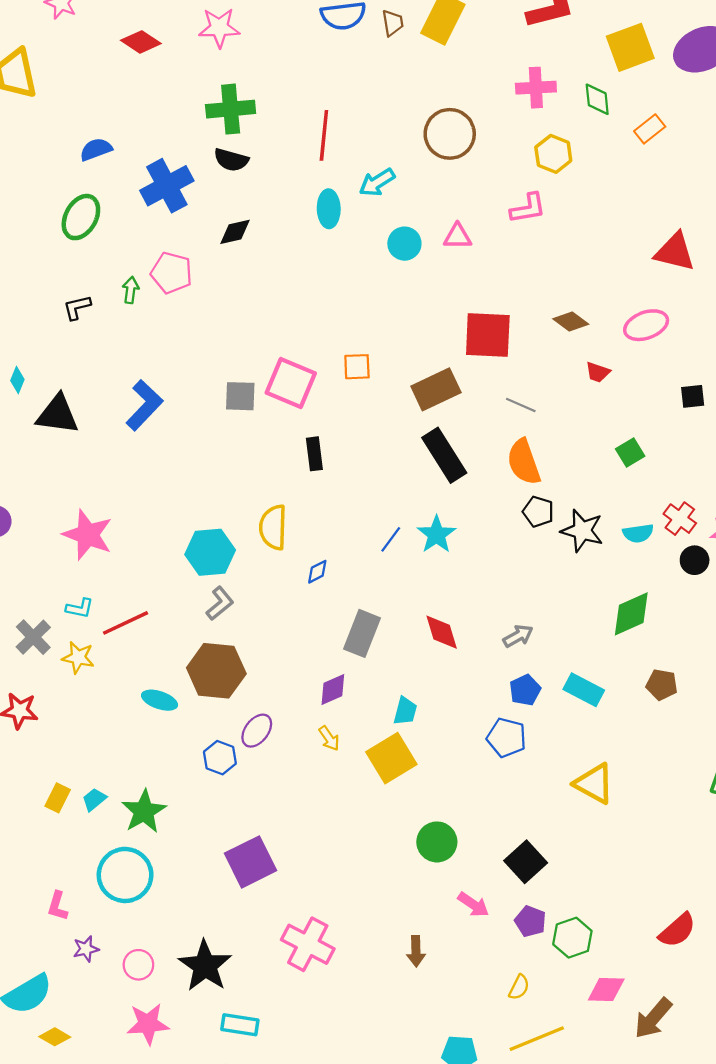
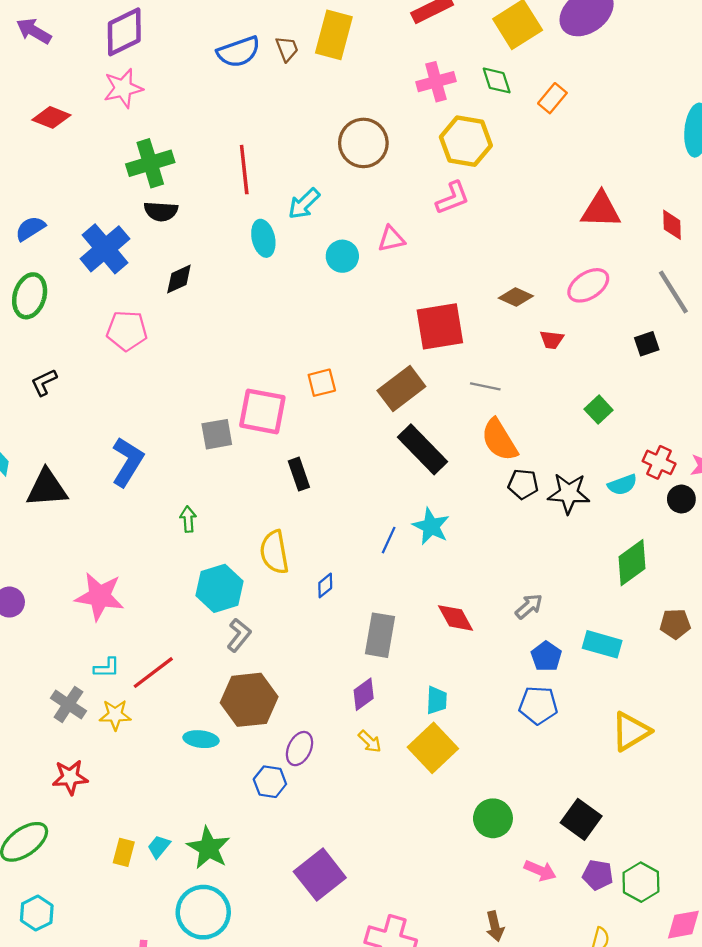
yellow hexagon: (553, 154) -> (466, 141), size x1.4
green arrow: (131, 290) -> (188, 519), moved
yellow triangle: (594, 784) -> (631, 731), turned -48

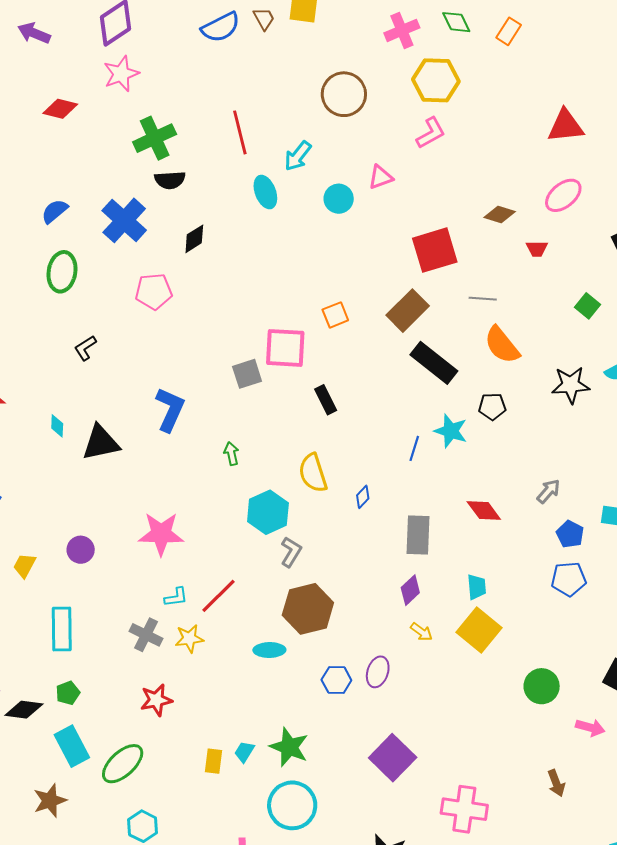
black pentagon: (523, 484) -> (492, 407), moved
purple ellipse: (300, 749) -> (378, 672), moved

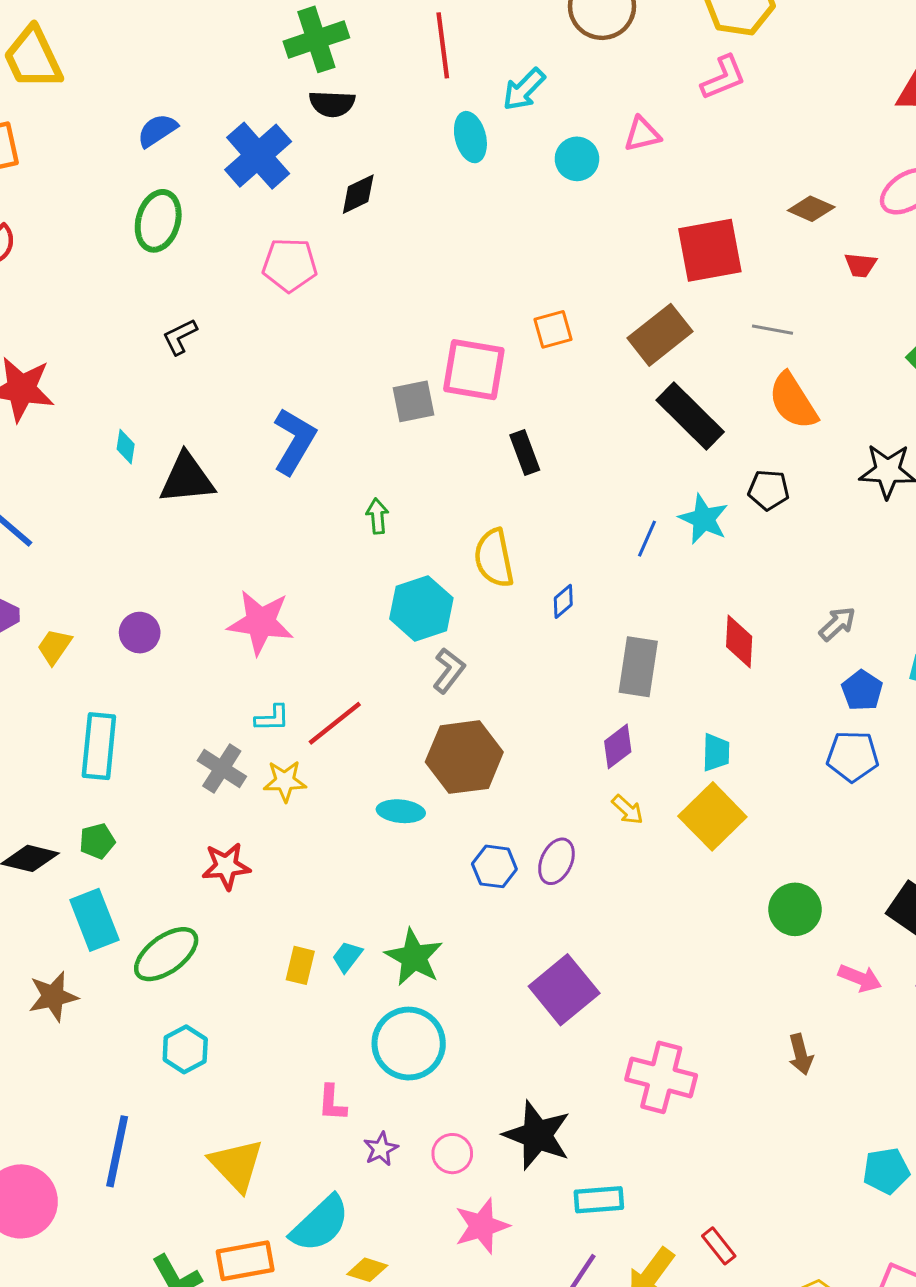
red diamond: (484, 510) -> (739, 641), turned 33

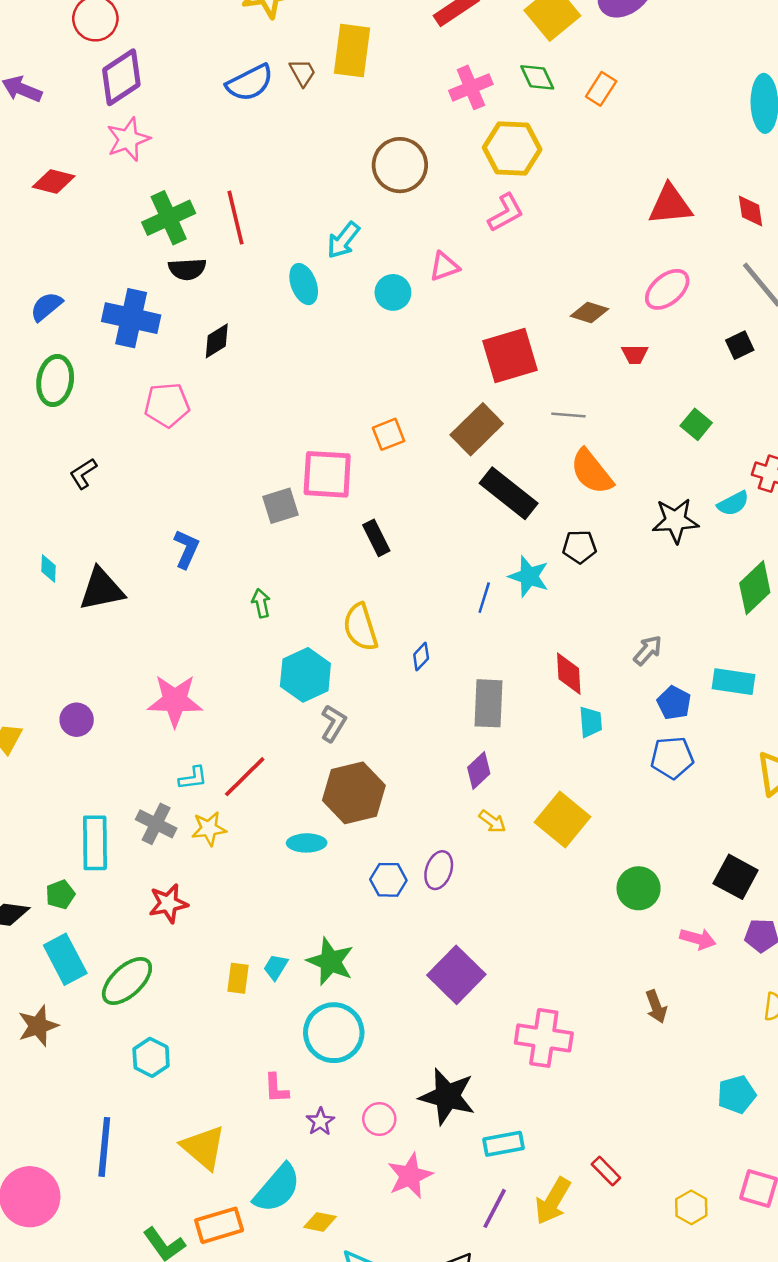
red line: (443, 45) -> (235, 218), moved
blue cross: (258, 156) -> (131, 318), turned -30
blue L-shape: (294, 441) -> (186, 549), size x0.7
cyan rectangle: (99, 746) -> (95, 843), moved
cyan trapezoid: (716, 752) -> (591, 722), moved

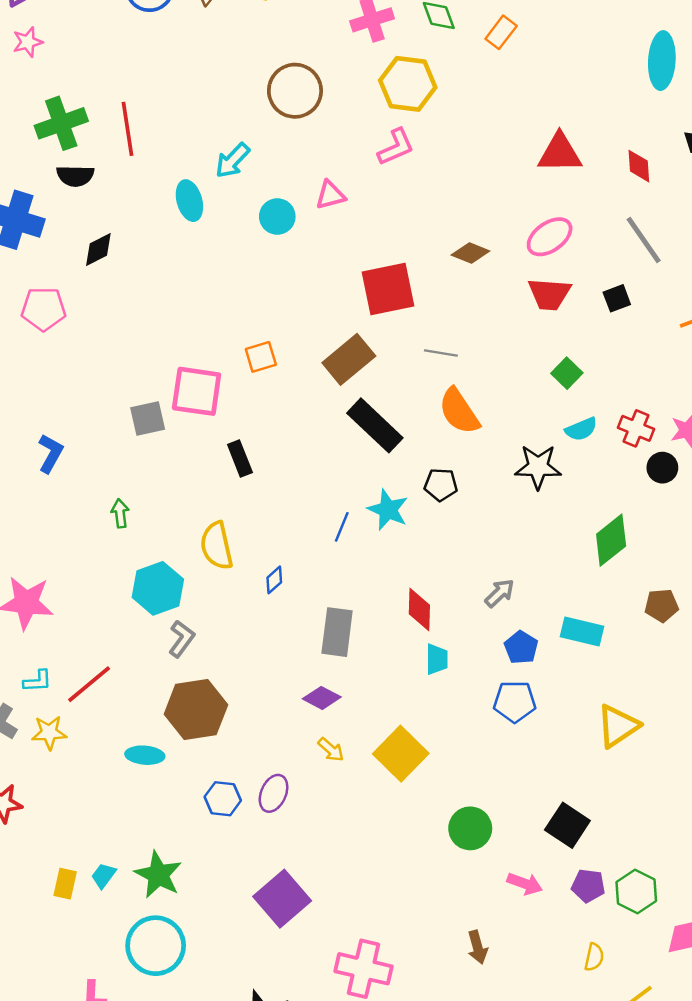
pink star: (128, 139) -> (28, 42), size x0.7
red trapezoid: (635, 354) -> (549, 294), moved, size x1.6
cyan semicircle: (733, 503) -> (581, 429), moved
purple diamond: (479, 771) -> (322, 698), turned 66

